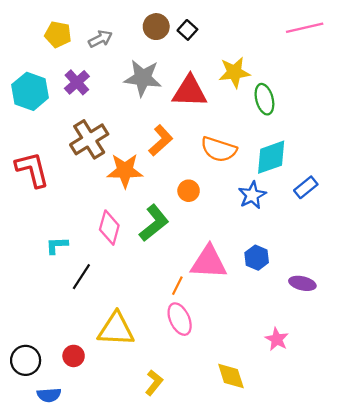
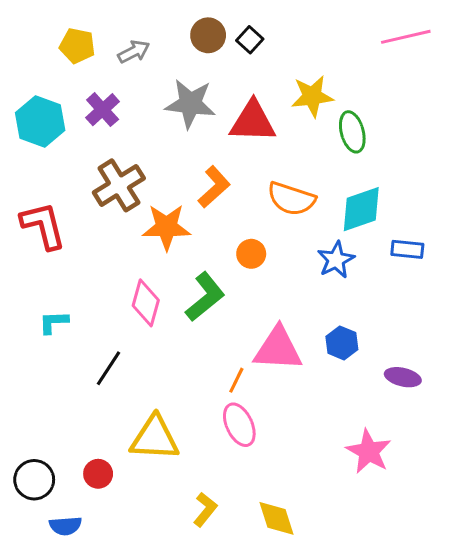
blue rectangle: (306, 187) -> (407, 249), turned 45
cyan L-shape: (57, 245) -> (54, 322), moved
pink star: (277, 339) -> (369, 451), size x1.4
yellow diamond: (231, 376) -> (276, 518), moved

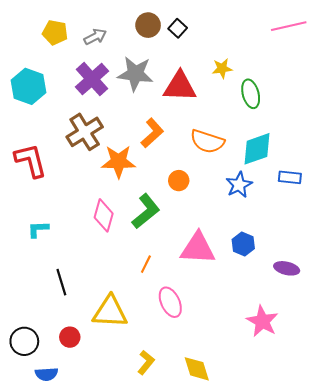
yellow star: (312, 96) -> (222, 68), size x0.7
purple cross: (103, 110) -> (92, 79), moved, size x1.4
black line: (109, 368) -> (61, 282), moved, turned -50
orange line: (236, 380) -> (146, 264), moved

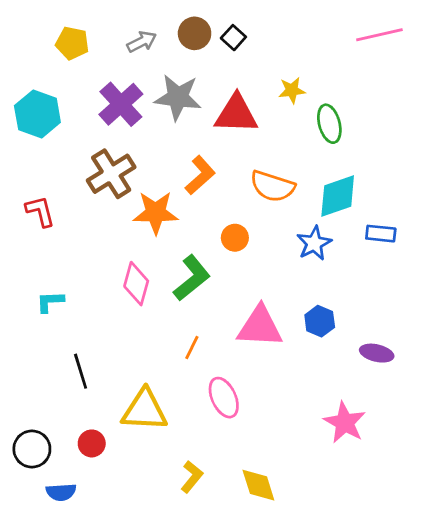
gray arrow: (95, 37) -> (142, 42), moved
red L-shape: (31, 160) -> (40, 211), size x0.7

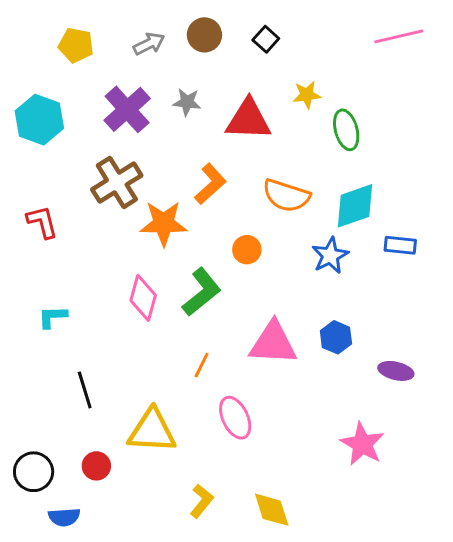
black square: (233, 38) -> (266, 39), moved
gray star: (178, 97) -> (187, 102), size x0.6

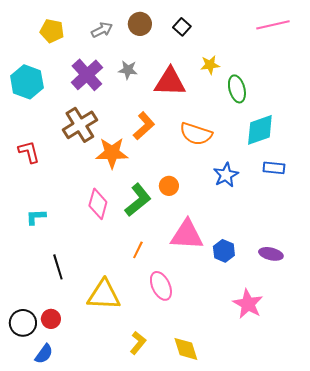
cyan diamond: (355, 206) -> (260, 130), moved
orange circle: (247, 250) -> (169, 186), moved
blue hexagon: (336, 337) -> (224, 251), moved
red circle: (96, 466) -> (51, 319), moved
blue semicircle: (64, 517) -> (44, 354), turned -50

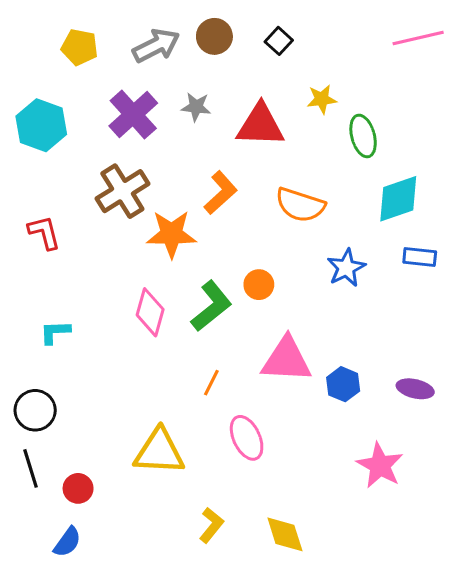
gray arrow: (102, 30) -> (156, 46), size x1.4
black line: (58, 267) -> (31, 468), moved
black circle: (23, 323) -> (35, 410), moved

